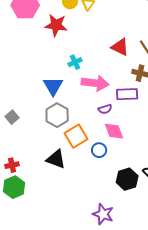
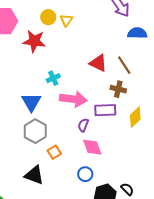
purple semicircle: (105, 109) -> (83, 125), turned 128
orange square: (76, 136) -> (54, 152), size x0.6
blue circle: (99, 150) -> (85, 174), moved

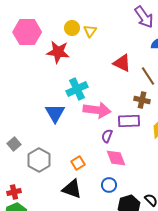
red triangle: (98, 63) -> (122, 63), moved
cyan cross: (53, 78) -> (77, 89), size x1.5
gray hexagon: (35, 131) -> (39, 160), moved
black triangle: (34, 175) -> (72, 189), moved

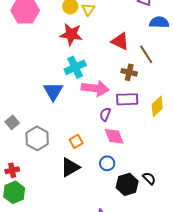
red star: (58, 52) -> (71, 34), moved
brown cross: (142, 100) -> (129, 72), moved
black triangle: (72, 189) -> (70, 167), turned -50

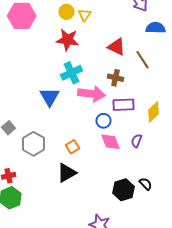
brown cross: (129, 72) -> (116, 78), moved
purple semicircle: (105, 114) -> (136, 141), moved
blue circle: (107, 163) -> (104, 121), moved

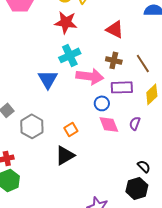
brown line: (142, 60) -> (143, 63), moved
black hexagon: (124, 190) -> (137, 188), moved

